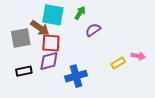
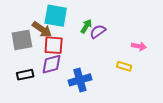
green arrow: (80, 13) -> (86, 26), moved
pink arrow: (138, 56) -> (139, 46), moved
yellow rectangle: (118, 63) -> (124, 66), turned 48

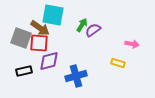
gray square: (22, 40) -> (21, 38), turned 30
red square: (54, 45) -> (39, 43), moved

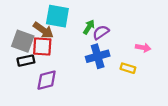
purple diamond: (49, 61) -> (47, 80), moved
black rectangle: (24, 71) -> (26, 61), moved
blue cross: (76, 76) -> (98, 56), moved

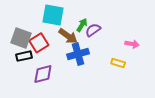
brown arrow: (43, 30) -> (68, 36), moved
red square: (42, 46) -> (39, 43), turned -36
blue cross: (98, 56) -> (78, 54), moved

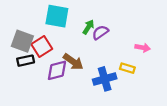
brown arrow: (68, 36) -> (73, 62), moved
blue cross: (78, 54) -> (105, 79), moved
purple diamond: (43, 74) -> (57, 70), moved

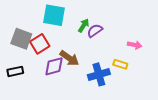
black rectangle: (26, 61) -> (15, 71), moved

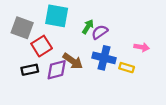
gray square: (21, 39) -> (22, 28), moved
black rectangle: (15, 71) -> (30, 70), moved
blue cross: (99, 74) -> (104, 58), moved, turned 30

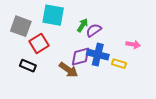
brown arrow: (73, 61) -> (68, 70), moved
black rectangle: (30, 70) -> (28, 66), turned 35
purple diamond: (57, 70) -> (81, 57), moved

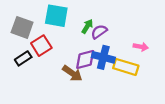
yellow rectangle: (119, 64) -> (126, 67), size x1.6
black rectangle: (28, 66) -> (23, 58), moved, turned -56

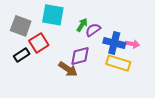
blue cross: (103, 57) -> (114, 43), moved

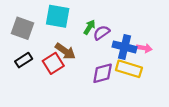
red square: (39, 43) -> (53, 63), moved
purple diamond: (80, 56) -> (103, 73), moved
brown arrow: (68, 69) -> (65, 51), moved

